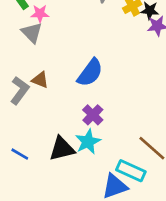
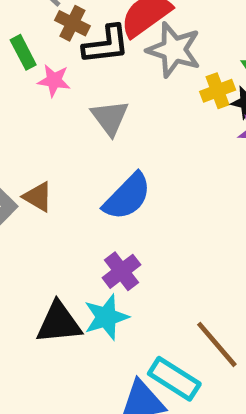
gray triangle: (32, 33) -> (110, 118), moved

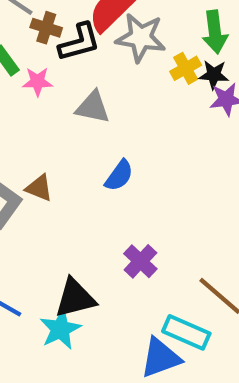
gray triangle: (110, 118) -> (93, 107), turned -33
blue semicircle: (127, 197) -> (119, 176), size x0.7
purple cross: (121, 271) -> (140, 261), moved
cyan star: (106, 317) -> (60, 329), moved

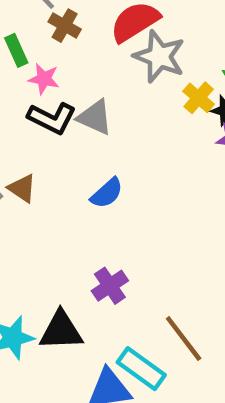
black L-shape: (79, 42) -> (52, 118), moved, turned 30
yellow cross: (186, 68) -> (199, 98), turned -32
black triangle: (75, 298) -> (61, 331), moved

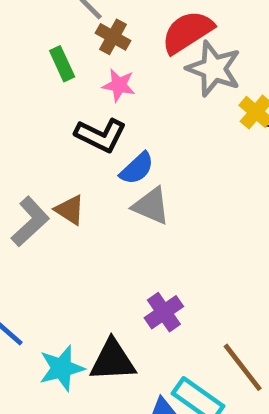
pink star: (44, 79) -> (119, 85), moved
gray triangle: (95, 117) -> (151, 206), moved
blue semicircle: (107, 193) -> (137, 168), moved

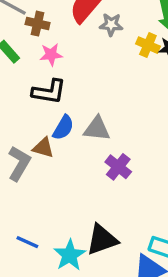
gray star: (214, 69) -> (111, 25), size x0.6
blue semicircle: (137, 168) -> (63, 128), moved
purple cross: (164, 312) -> (118, 167), moved

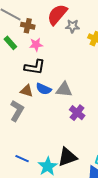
blue semicircle: (63, 128) -> (44, 89), turned 84
brown triangle: (43, 148) -> (27, 91), moved

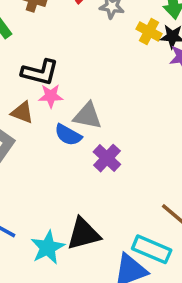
pink star: (36, 45) -> (51, 96), moved
blue semicircle: (44, 89) -> (68, 135), moved

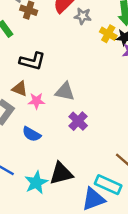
pink star: (51, 96) -> (36, 101), moved
blue semicircle: (68, 135) -> (31, 134), moved

